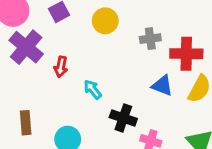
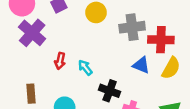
gray cross: (150, 39) -> (132, 27), size x1.5
red arrow: (61, 67) -> (60, 61), moved

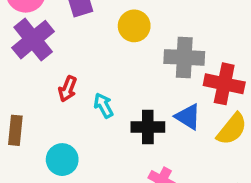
black cross: (110, 91) -> (148, 127), moved, turned -30

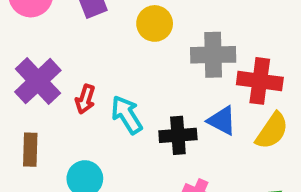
purple cross: (33, 40) -> (38, 81), moved
cyan arrow: (104, 105) -> (127, 115), size x1.4

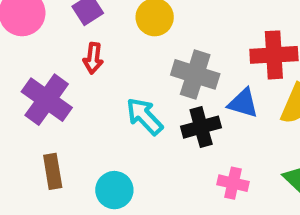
gray cross: (213, 55) -> (195, 74), moved, turned 30
red arrow: (85, 99) -> (93, 58), moved

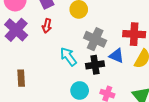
purple cross: (47, 100) -> (16, 30), moved
cyan circle: (114, 190) -> (80, 90), moved

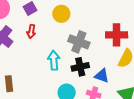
blue triangle: (117, 56) -> (102, 76), moved
cyan arrow: (68, 57) -> (54, 60), turned 36

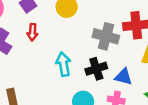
gray cross: (79, 42) -> (106, 36), moved

